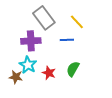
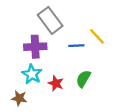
yellow line: (77, 22) -> (97, 36), moved
brown star: (16, 77) -> (19, 98), moved

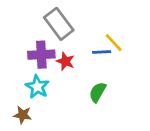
blue line: (76, 46) -> (102, 52), moved
red star: (56, 83) -> (65, 61), moved

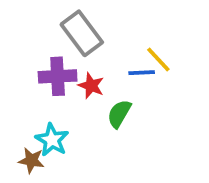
cyan star: (37, 87) -> (52, 140), moved
green semicircle: (98, 92) -> (119, 114), moved

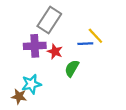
gray rectangle: (82, 33) -> (49, 20), turned 70
cyan star: (52, 140) -> (31, 84), turned 30

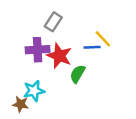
gray rectangle: (49, 20) -> (53, 22), size x0.7
red star: (55, 51) -> (59, 56), size x1.5

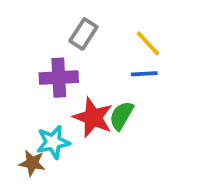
yellow line: (103, 39) -> (148, 43), moved
red star: (59, 56) -> (93, 117), moved

